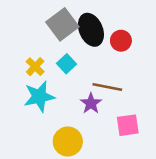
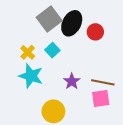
black ellipse: (91, 30) -> (72, 23), turned 50
brown line: (107, 87) -> (103, 82), moved
cyan star: (39, 97) -> (31, 76), turned 30

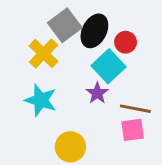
cyan square: (52, 50) -> (109, 66), moved, size x1.6
yellow cross: (28, 52) -> (44, 54), moved, size x1.5
purple star: (72, 81) -> (97, 93), moved

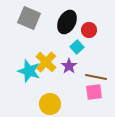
gray square: (65, 25) -> (29, 18), moved, turned -30
yellow cross: (44, 54) -> (46, 62), moved
cyan square: (109, 66) -> (77, 47), size x0.6

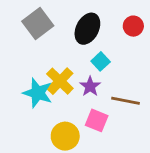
gray square: (29, 18) -> (38, 23), turned 30
red circle: (89, 30) -> (133, 26), moved
pink square: (94, 92) -> (97, 120), moved, turned 30

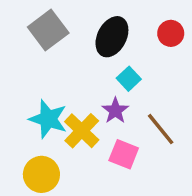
yellow cross: (60, 81) -> (82, 131), moved
brown line: (125, 101) -> (161, 129), turned 40
yellow circle: (65, 136) -> (41, 174), moved

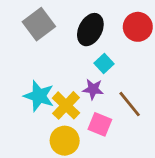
red circle: (171, 33) -> (138, 27), size x1.4
purple star: (115, 111) -> (93, 89), turned -30
yellow circle: (41, 174) -> (65, 141), moved

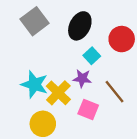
red circle: (138, 27) -> (122, 39), moved
yellow circle: (65, 141) -> (43, 124), moved

